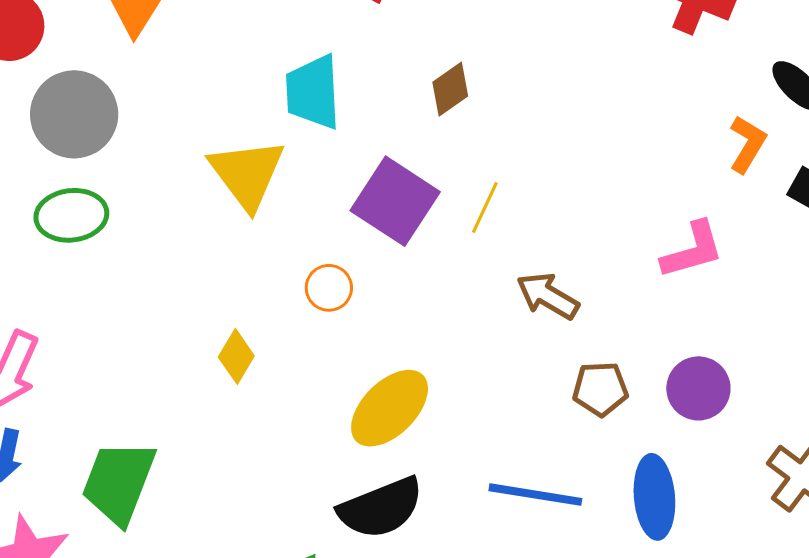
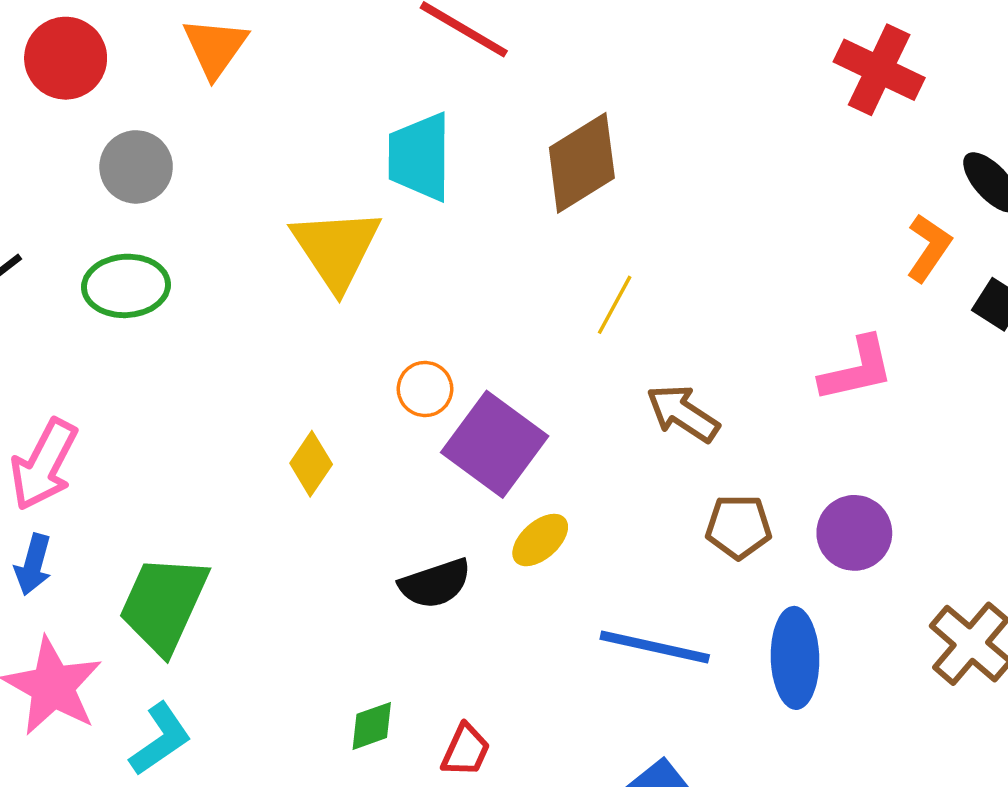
brown diamond: (450, 89) -> (582, 163), size x1.6
gray circle: (74, 114) -> (136, 167), size x0.7
purple square: (395, 201) -> (495, 444), moved
yellow ellipse: (390, 408) -> (540, 540), moved, size x0.6
black semicircle: (381, 508) -> (435, 584), moved, size x0.7

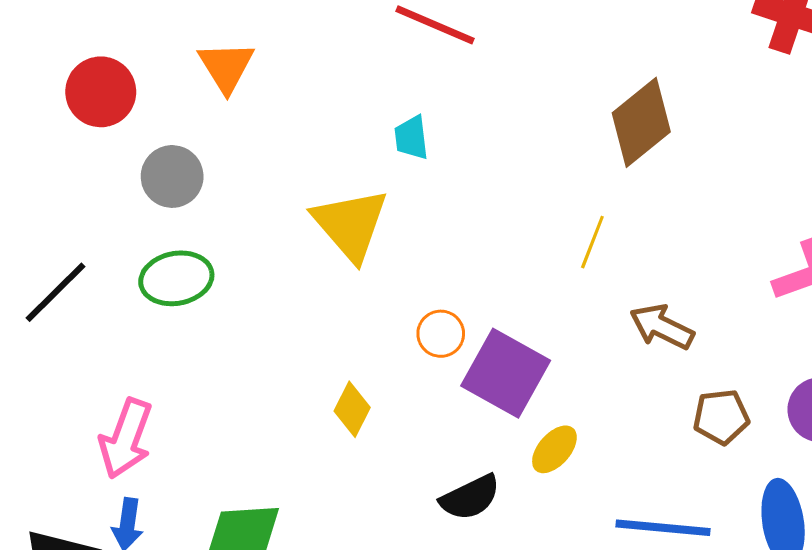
cyan trapezoid: (420, 157) -> (411, 138), size x0.6
brown diamond: (582, 163) -> (641, 122), moved

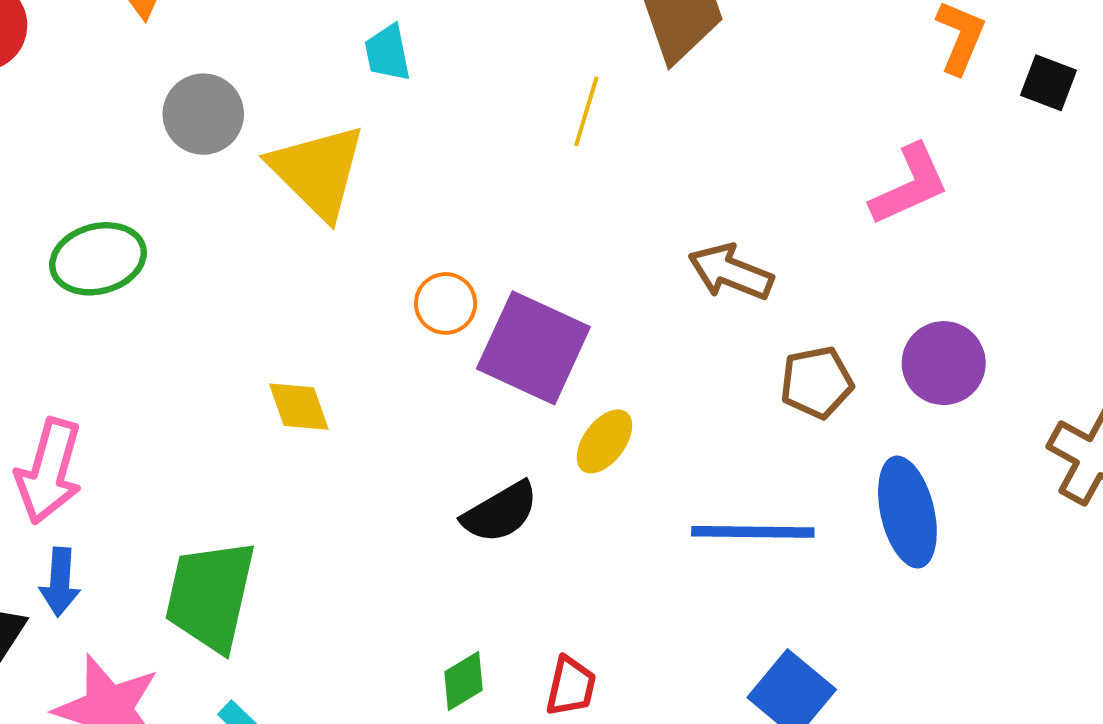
gray circle: (172, 176) -> (203, 114), moved
yellow line: (592, 242) -> (586, 111), moved
yellow diamond: (352, 409) -> (299, 407), moved, turned -42

